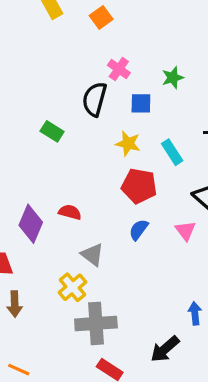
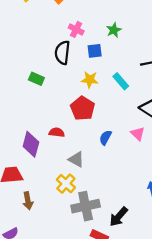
red pentagon: (139, 186) -> (83, 108), moved, turned 30
black arrow: (165, 349) -> (119, 217), moved

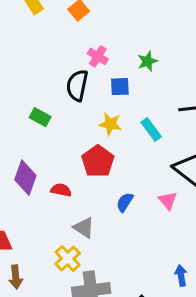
purple diamond: (31, 144) -> (25, 178), moved

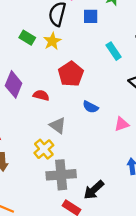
yellow star: (110, 124) -> (52, 41), moved, turned 30
pink triangle: (168, 200) -> (122, 124), moved, turned 49
blue semicircle: (125, 202) -> (90, 107), turned -98

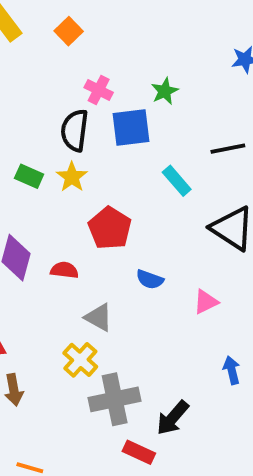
blue square: (91, 16) -> (131, 128), size x1.5

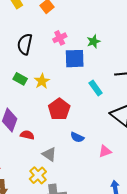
pink cross: (99, 90) -> (60, 38), turned 32
black semicircle: (75, 130) -> (25, 44), moved
red semicircle: (64, 270) -> (27, 135), moved

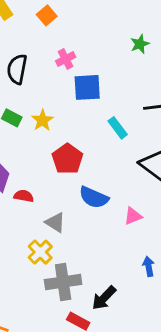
green star: (94, 41) -> (140, 44), moved
blue semicircle: (77, 137) -> (94, 197), size x1.5

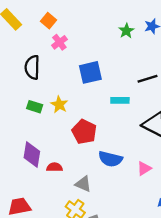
pink cross: (66, 59) -> (59, 42), moved
cyan rectangle: (118, 128) -> (120, 100), turned -42

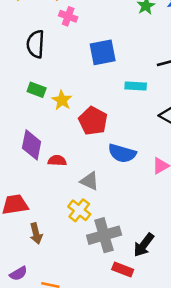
pink cross: (59, 42) -> (68, 16), turned -35
yellow star: (59, 105) -> (62, 100), moved

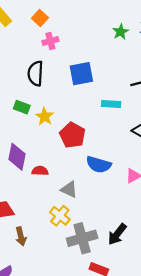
pink cross: (68, 16) -> (50, 41), turned -35
black semicircle: (36, 44) -> (35, 73), moved
black arrow: (144, 245) -> (117, 234), moved

